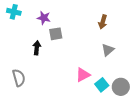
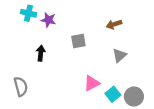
cyan cross: (14, 12) -> (28, 13), moved
brown arrow: (103, 22) -> (114, 24), turned 56
gray square: (56, 34) -> (78, 41), moved

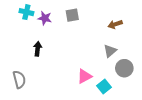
brown arrow: (114, 24) -> (115, 24), moved
gray square: (78, 41) -> (72, 15), moved
gray circle: (134, 97) -> (124, 68), moved

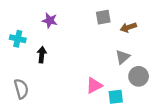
cyan cross: (26, 12) -> (18, 39), moved
gray square: (72, 15) -> (103, 17), moved
cyan square: (104, 87) -> (116, 97), turned 32

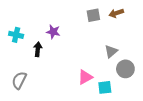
purple star: (50, 20) -> (53, 32), moved
brown arrow: (128, 27) -> (116, 13), moved
gray semicircle: (21, 89) -> (19, 80), turned -138

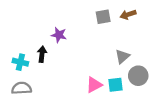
cyan cross: (16, 35) -> (20, 62), moved
gray semicircle: (19, 80) -> (22, 88), turned 60
cyan square: (105, 87) -> (116, 85), moved

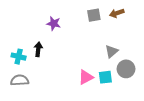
purple star: (59, 35) -> (54, 23), moved

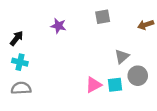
brown arrow: (117, 13) -> (146, 25), moved
black arrow: (38, 49) -> (17, 38), moved, turned 32

